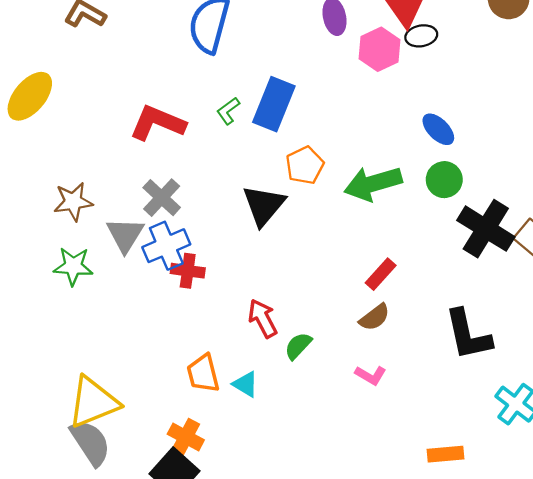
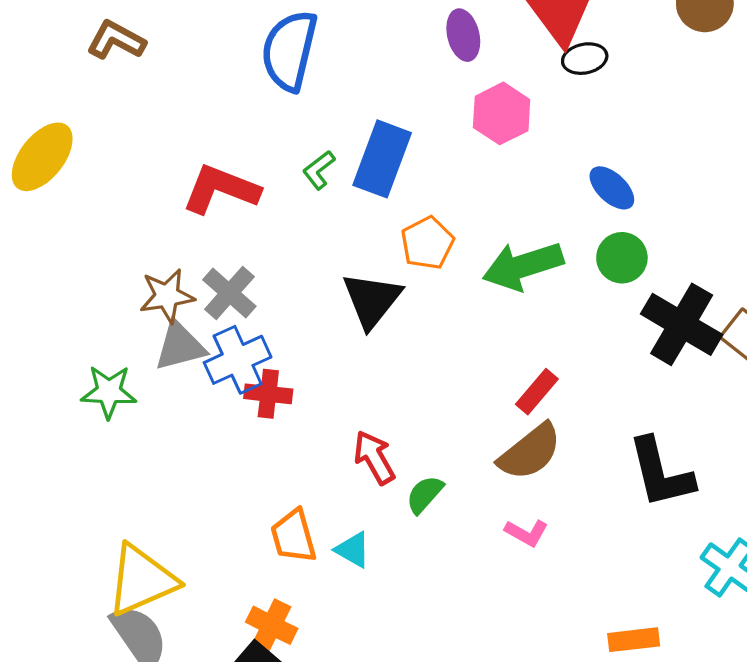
pink hexagon: (380, 49) -> (502, 113), moved
brown star: (73, 202) -> (167, 296), moved
gray triangle: (125, 235) -> (180, 346), turned 45
brown semicircle: (375, 317) -> (530, 452), size x1.5

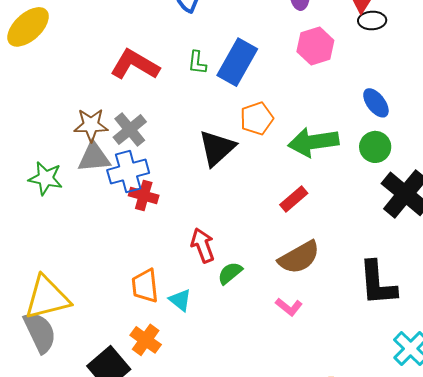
green L-shape: (319, 170) -> (197, 63), turned -55
red rectangle: (537, 392) -> (294, 199), moved
orange cross: (272, 625) -> (146, 340), moved

